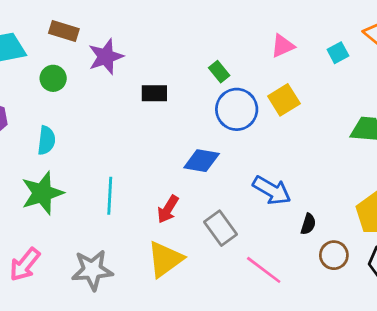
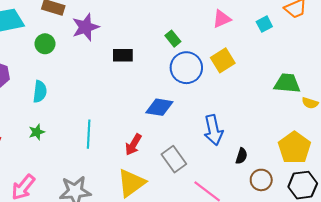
blue arrow: (272, 190) -> (213, 130), turned 48
green star: (42, 193) -> (37, 132), size x0.5

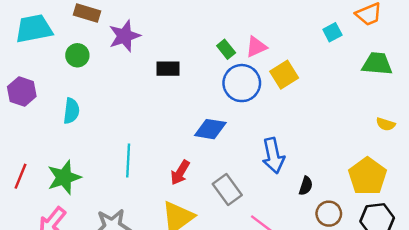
pink triangle: (222, 19) -> (256, 47), moved
green trapezoid: (287, 83) -> (377, 64), moved
green star: (37, 132) -> (64, 177), moved, size x1.8

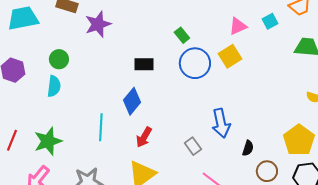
pink triangle: (256, 47) -> (238, 26), moved
green circle: (77, 55) -> (59, 59), moved
black rectangle: (168, 69) -> (144, 64), moved
blue diamond: (210, 129) -> (132, 101), moved, turned -60
gray rectangle: (227, 189) -> (193, 146), moved, size x0.7

